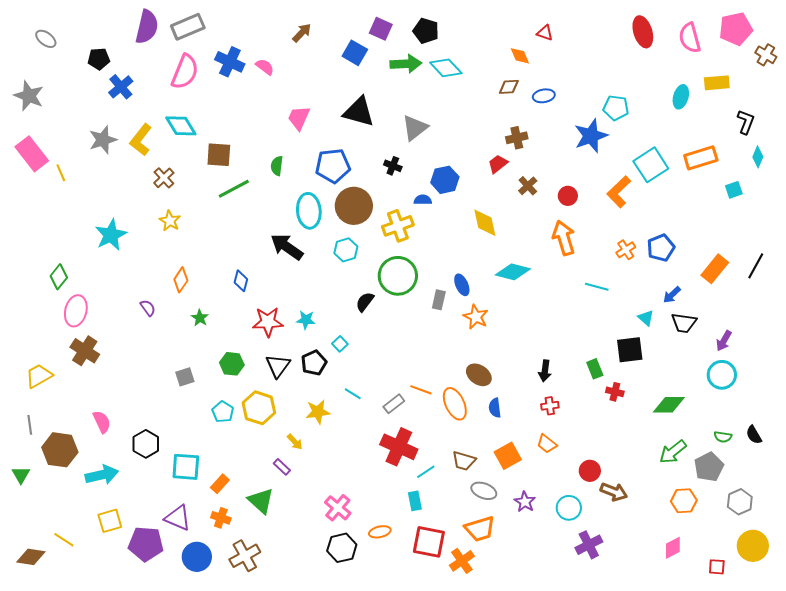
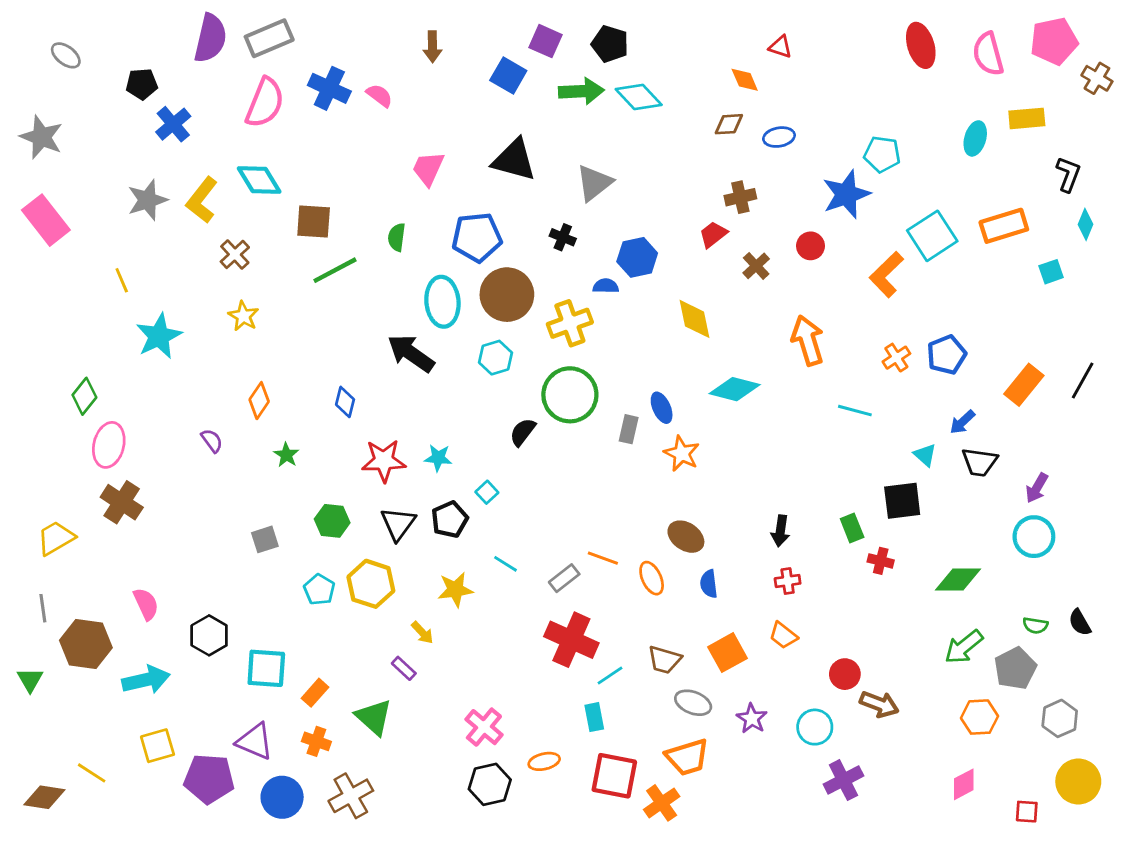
brown arrow: (302, 33) -> (432, 47), turned 135
yellow line: (61, 173) -> (122, 280), moved
red circle: (568, 196) -> (811, 246), moved
orange ellipse: (455, 404) -> (652, 578), size x0.7

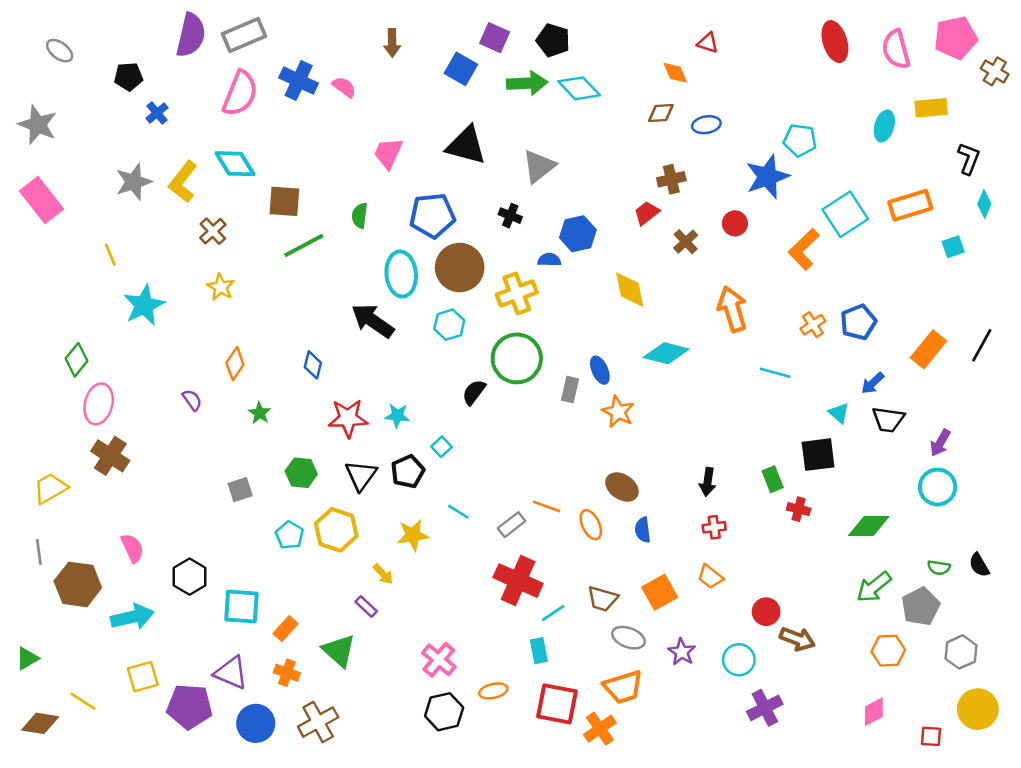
blue cross: (173, 124) -> (157, 113), size x0.7
green triangle: (30, 680) -> (27, 658), moved, turned 30

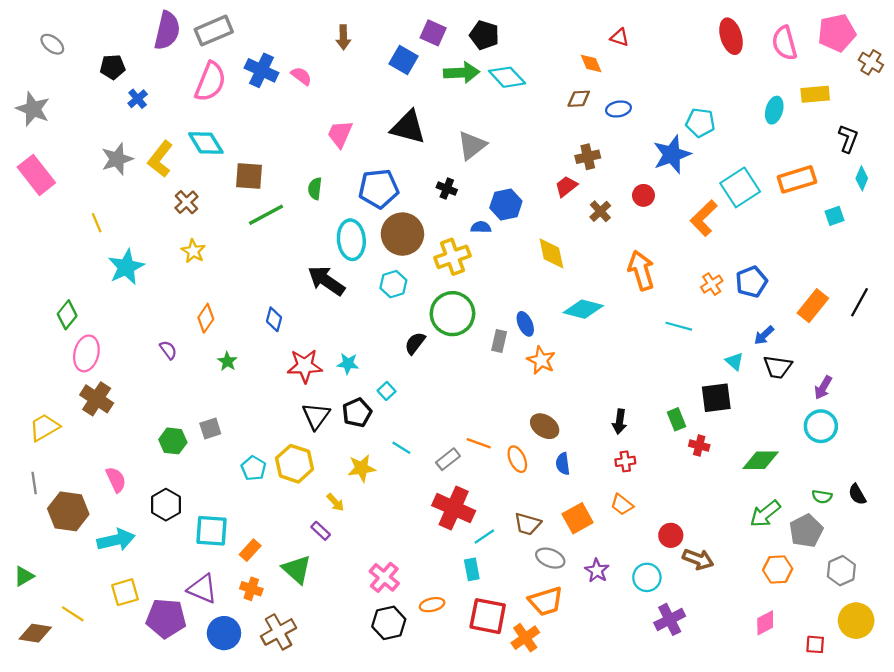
green hexagon: (301, 473) -> (173, 441), moved

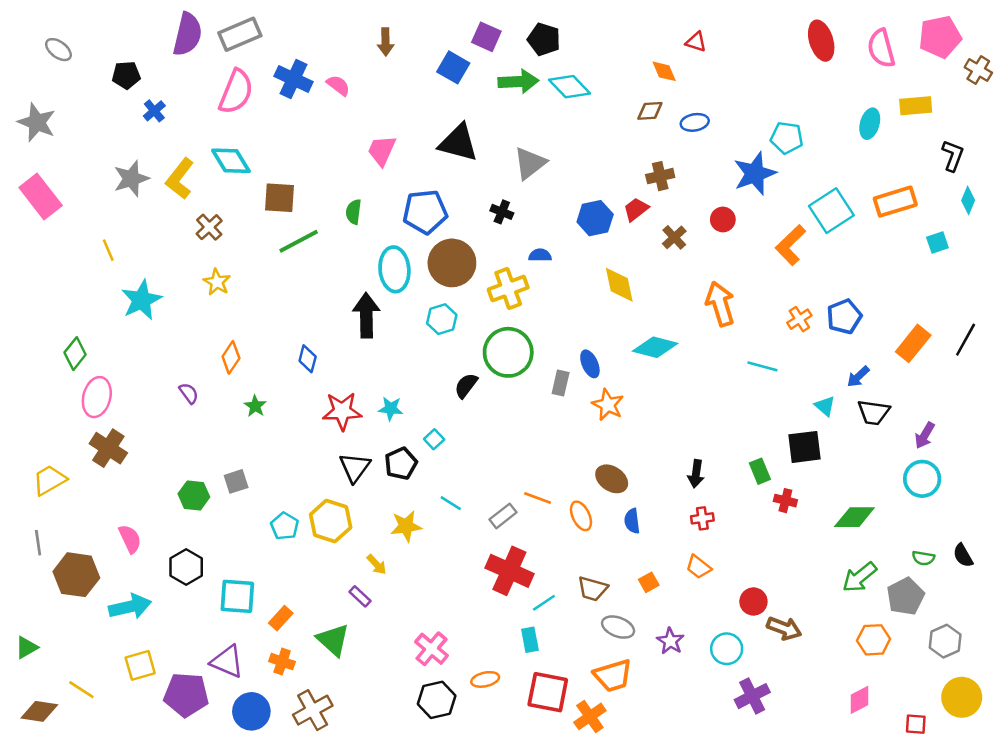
blue hexagon: (506, 204) -> (595, 218), moved
black arrow: (326, 281) -> (366, 315), turned 54
orange square: (578, 518) -> (649, 582), size x0.6

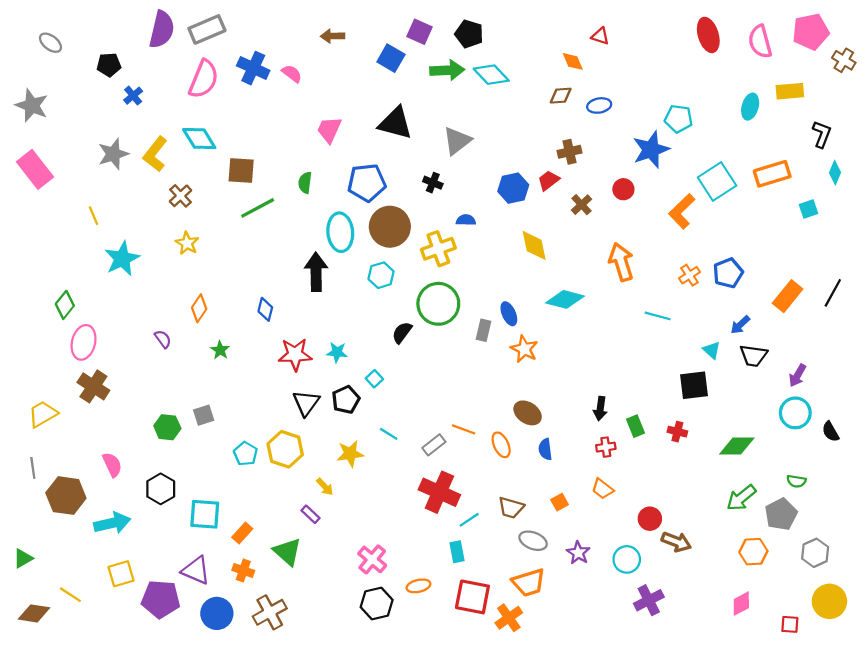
brown arrow: (386, 42) -> (333, 36), turned 90
green rectangle: (760, 471) -> (636, 426), moved
black semicircle: (963, 555) -> (831, 432), moved

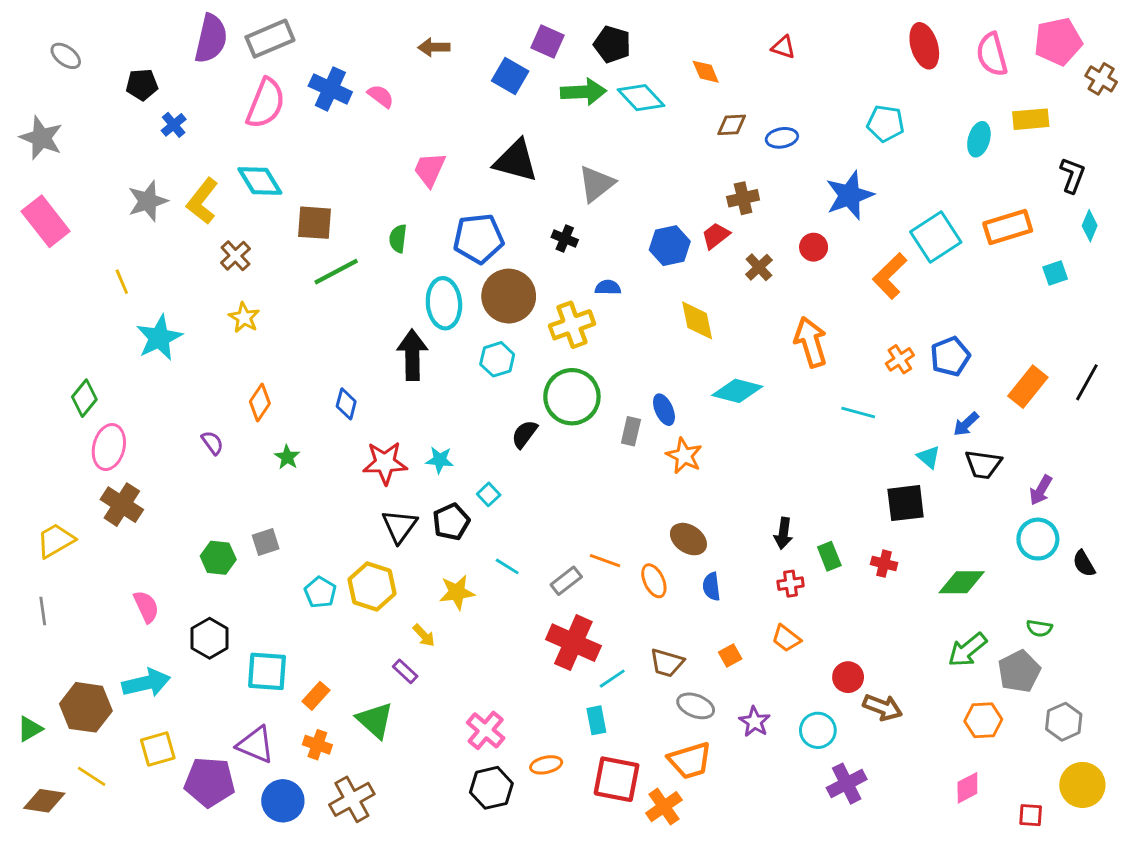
orange diamond: (573, 61) -> (706, 72), moved
cyan pentagon: (679, 119) -> (885, 123), moved
brown hexagon: (66, 496) -> (86, 707), moved

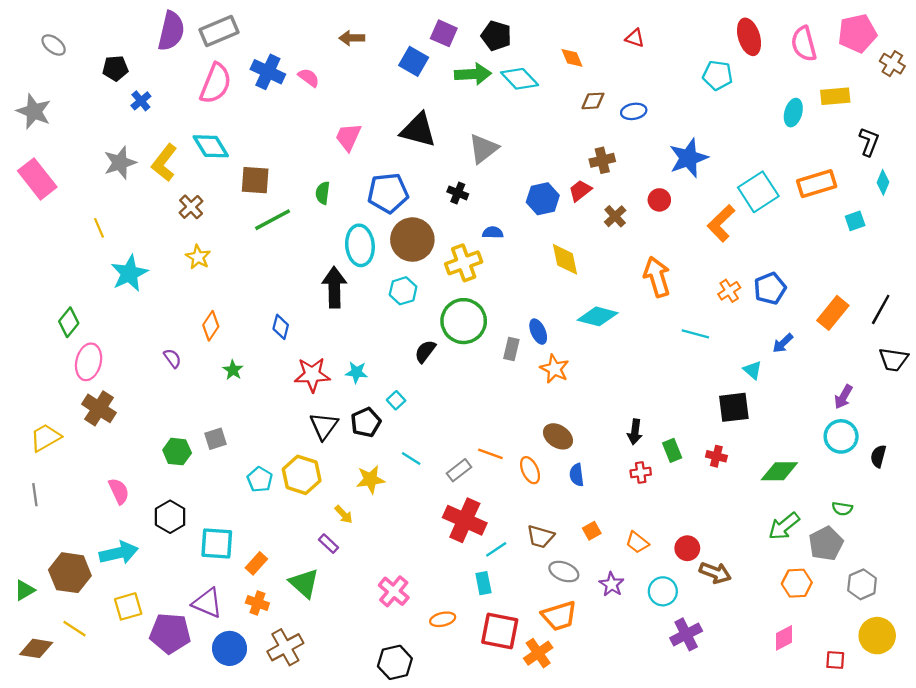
cyan pentagon: (885, 123) -> (718, 75), moved
black trapezoid: (983, 464) -> (893, 360), moved
black semicircle: (1084, 564) -> (878, 456), turned 45
orange trapezoid: (786, 638) -> (637, 542), moved
black hexagon: (491, 788) -> (395, 662), moved

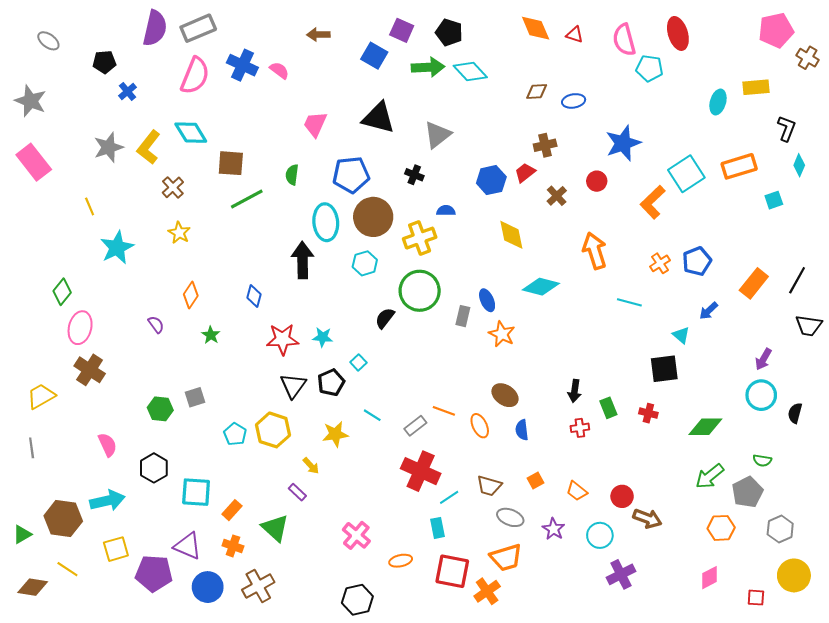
pink semicircle: (804, 44) -> (624, 40), moved
orange diamond: (572, 58) -> (536, 28), moved, size x1.4

